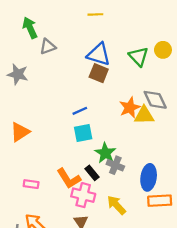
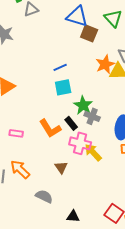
brown square: (99, 73) -> (89, 33), moved
pink cross: (83, 195) -> (80, 143), moved

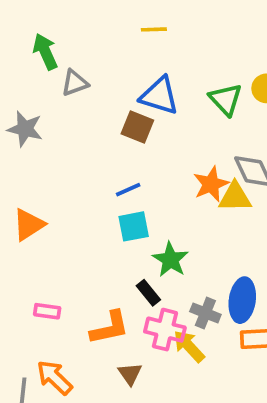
brown square: (89, 33) -> (137, 127), moved
gray cross: (92, 116) -> (205, 313), moved
orange L-shape: (50, 128) -> (110, 328), moved, turned -70

